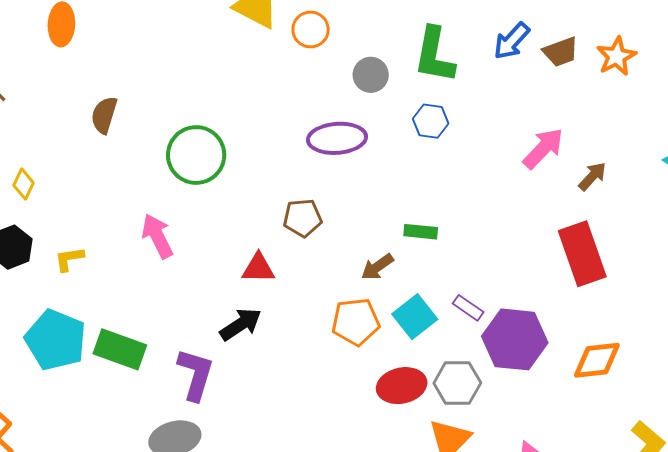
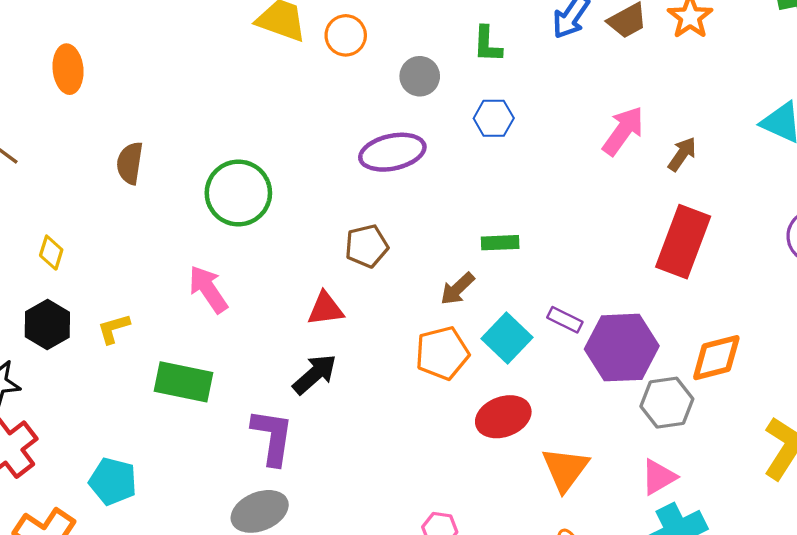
green L-shape: (434, 55) -> (487, 44), size x0.6
red rectangle: (582, 254) -> (683, 242), turned 48
cyan pentagon: (56, 340) -> (113, 481), moved, size x0.7
green rectangle: (120, 349) -> (183, 382), moved
gray hexagon: (457, 383) -> (667, 403), moved

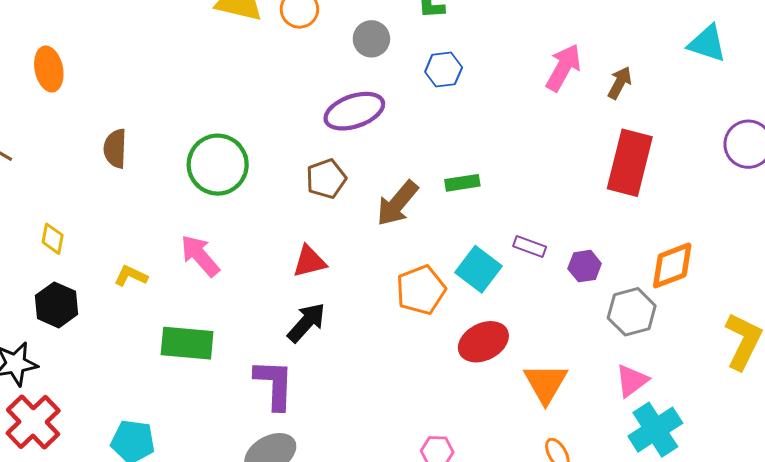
brown pentagon: (367, 246) -> (326, 179), moved
brown arrow: (457, 289) -> (397, 203), moved, size x1.4
yellow L-shape: (114, 329) -> (131, 276), moved, turned 48
purple hexagon: (622, 348) -> (585, 266), size x0.5

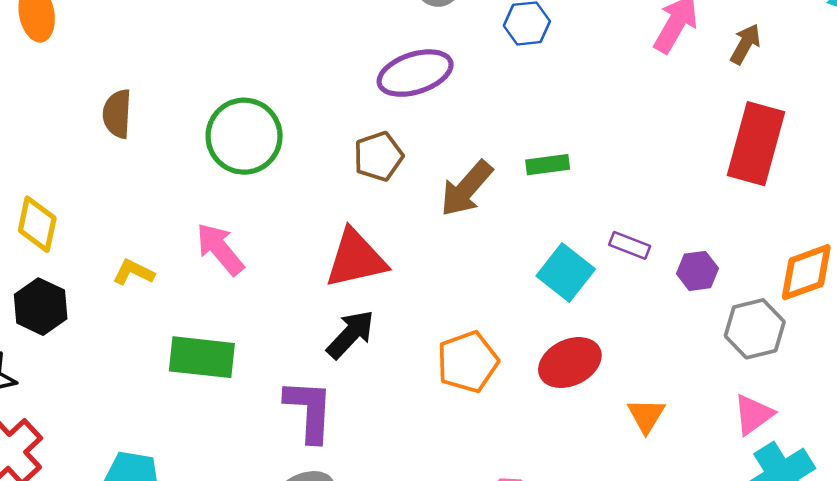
yellow diamond: (53, 239) -> (37, 224), size x1.4
red triangle: (309, 261) -> (356, 259), size x1.5
orange pentagon: (421, 290) -> (468, 362), moved
orange triangle: (546, 383) -> (646, 416), size x0.7

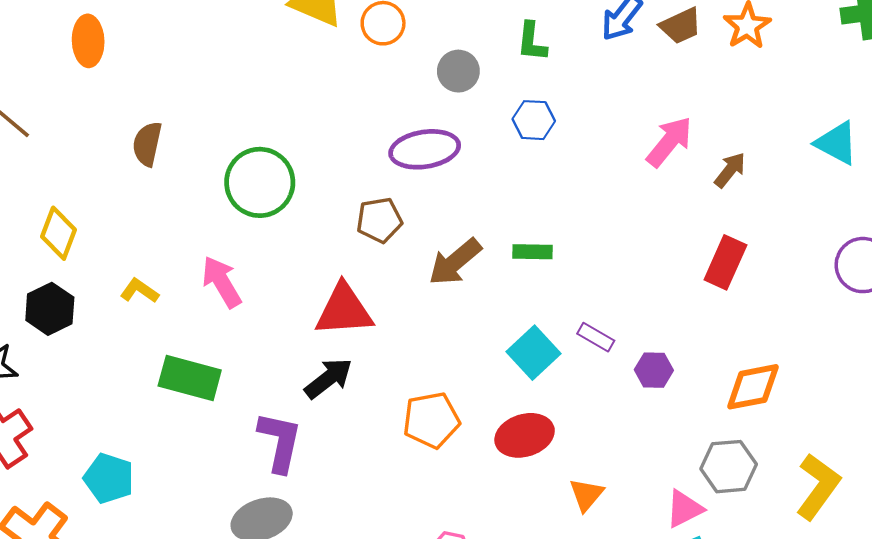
red rectangle: (756, 144) -> (725, 262), size x0.7
gray hexagon: (755, 329) -> (729, 467), moved

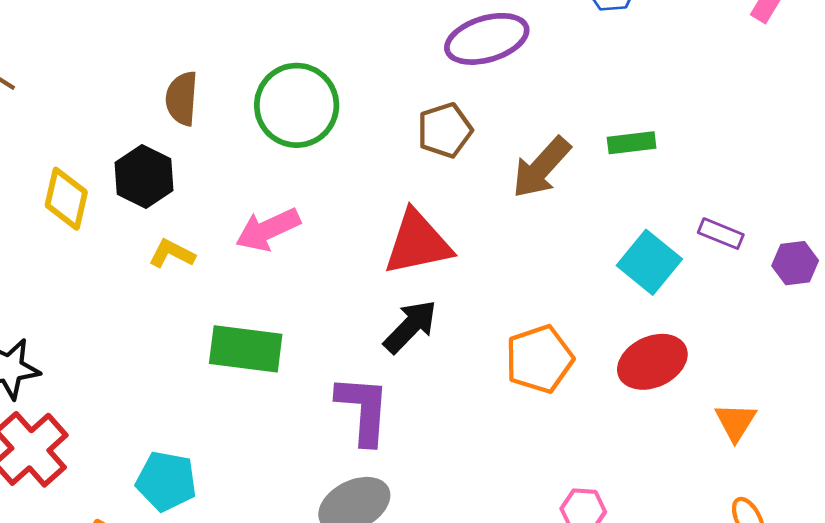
brown semicircle: (147, 144) -> (182, 98), moved
pink arrow: (222, 282) -> (268, 230), turned -76
black hexagon: (50, 309) -> (144, 177), moved

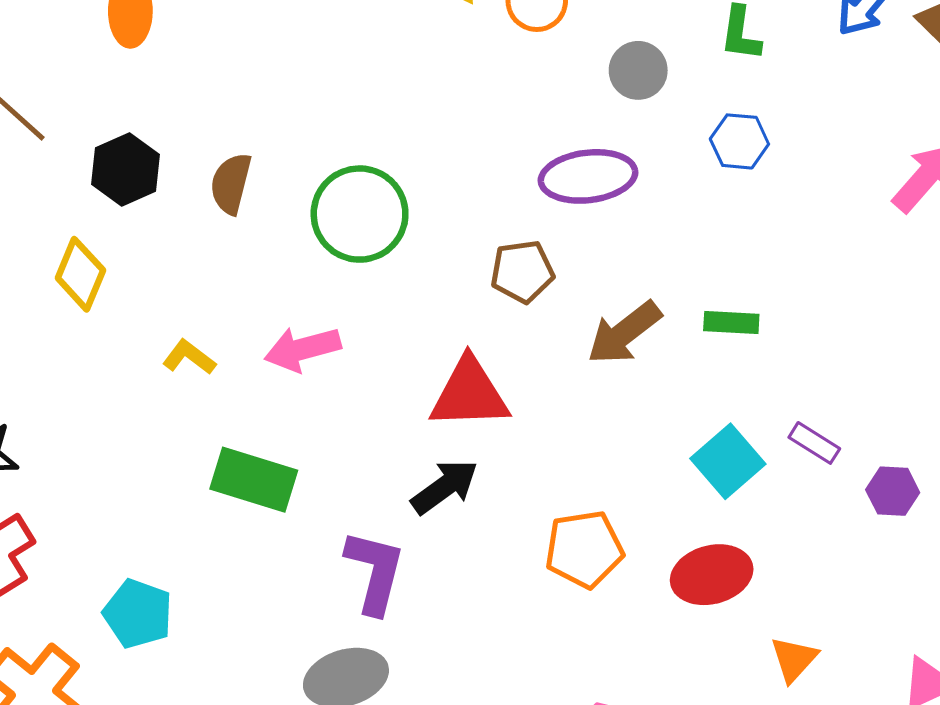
black hexagon: (144, 177) -> (126, 169), moved

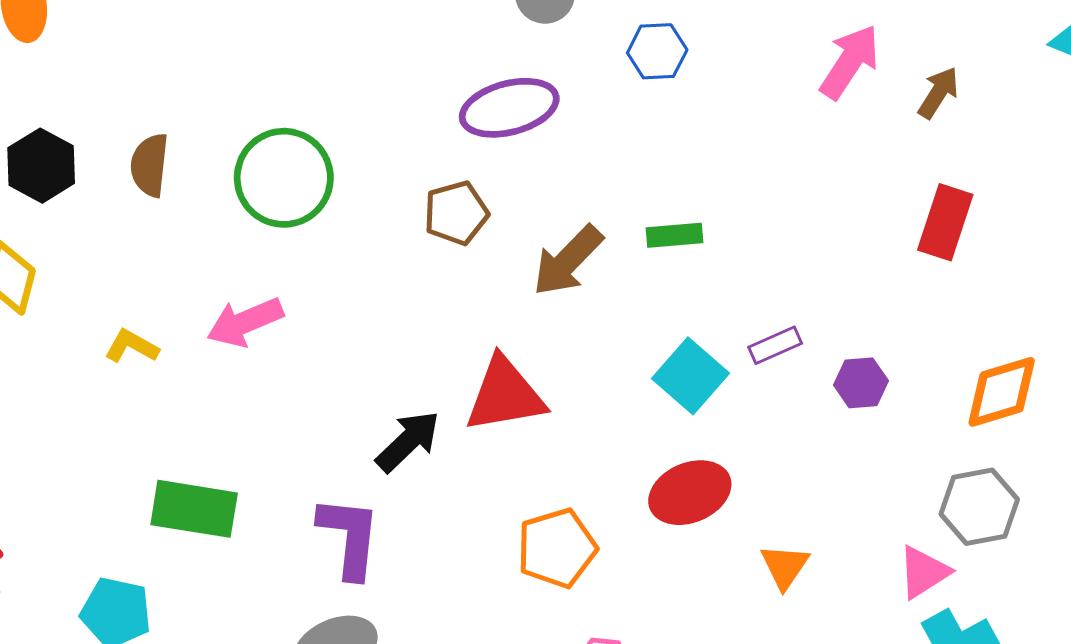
red triangle: (469, 394) -> (505, 395), moved
purple rectangle: (814, 443) -> (775, 345), turned -48
green rectangle: (254, 480) -> (194, 509), moved
orange pentagon: (584, 549) -> (557, 548), moved

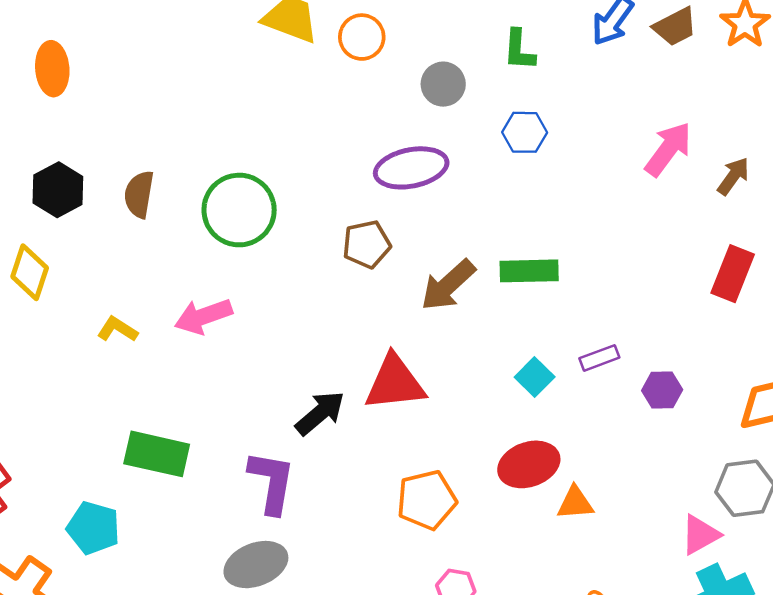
green rectangle: (674, 235) -> (529, 271), size x1.4
cyan square: (690, 376) -> (535, 377), size x0.7
orange triangle: (785, 566) -> (575, 503), moved, turned 48

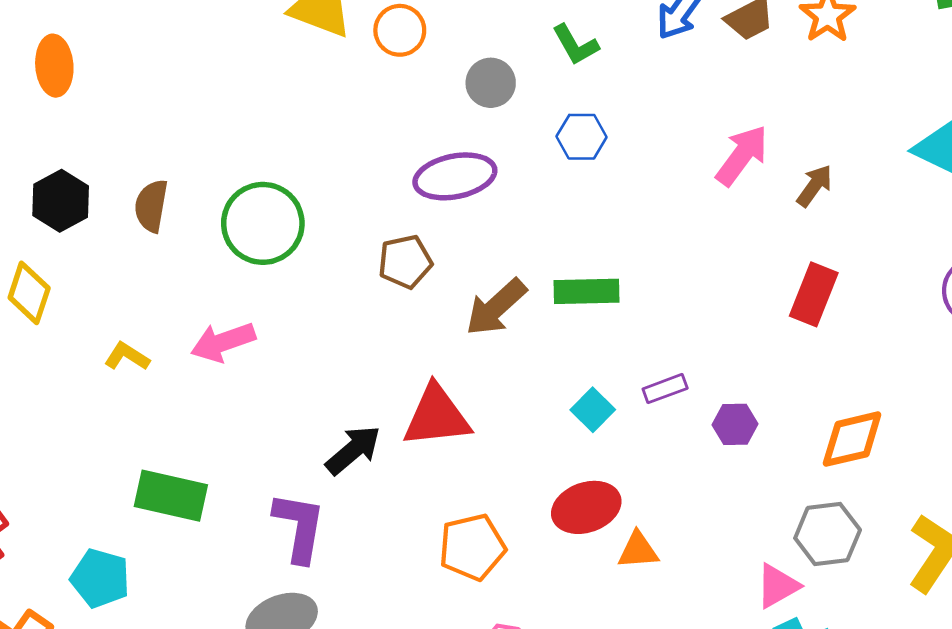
green L-shape: (519, 50) -> (575, 45), turned -33

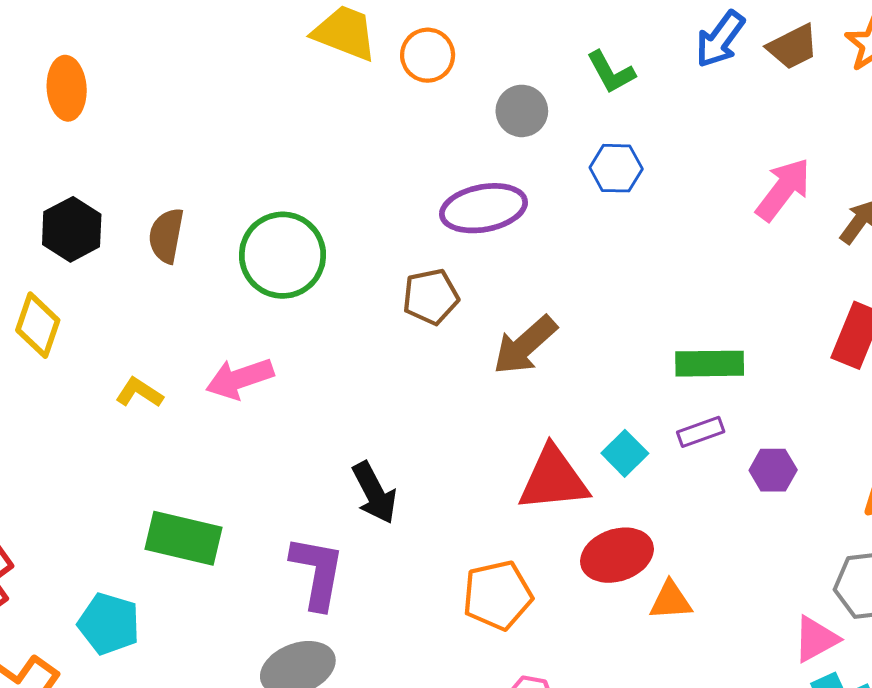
green rectangle: (587, 291) -> (710, 364), moved
red triangle: (437, 416) -> (553, 479), moved
black arrow: (353, 450) -> (374, 493), turned 102

